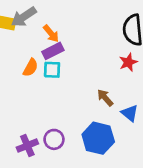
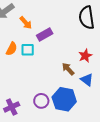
purple rectangle: (53, 51) -> (45, 34), moved
red star: (128, 62) -> (85, 56), moved
purple circle: (54, 139) -> (41, 101), moved

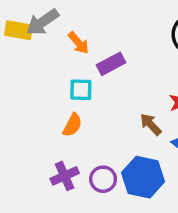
orange semicircle: (12, 49) -> (72, 125), moved
purple cross: (12, 107) -> (65, 176), moved

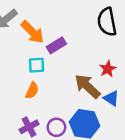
orange arrow: (78, 43) -> (32, 32), size x1.5
brown arrow: (151, 124) -> (87, 86), size x1.6

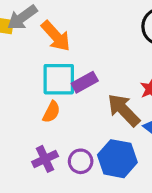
purple rectangle: (56, 45) -> (85, 82), moved
cyan square: (36, 65) -> (59, 79), size x1.6

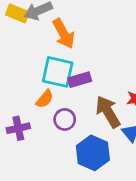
purple cross: (45, 159) -> (18, 128), moved
purple circle: (81, 161) -> (65, 119), moved

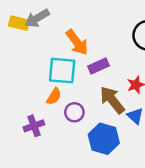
orange arrow: (64, 34) -> (77, 42), moved
purple rectangle: (80, 80) -> (99, 66), moved

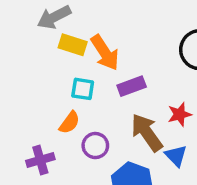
yellow rectangle: (19, 23) -> (73, 45), moved
cyan square: (62, 71) -> (83, 89), size x0.6

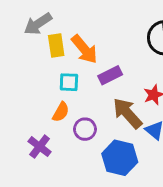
yellow rectangle: (73, 45) -> (56, 46), turned 70
purple cross: (40, 160) -> (40, 147), turned -30

